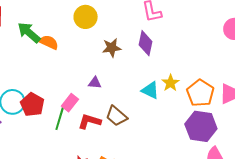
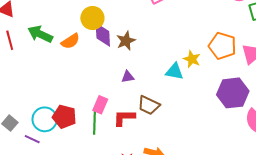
green arrow: (29, 32) -> (40, 34), moved
orange semicircle: (49, 42) -> (70, 41), moved, turned 138
purple diamond: (146, 43) -> (103, 35), moved
purple triangle: (95, 83) -> (128, 77), moved
orange pentagon: (200, 93) -> (222, 46), moved

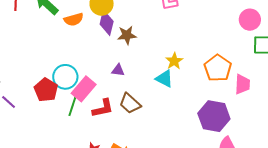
yellow star: (192, 59) -> (174, 61), moved
pink rectangle: (100, 105) -> (84, 89), size x1.4
red L-shape: (124, 118) -> (103, 108), turned 150
cyan circle: (45, 119) -> (65, 77), moved

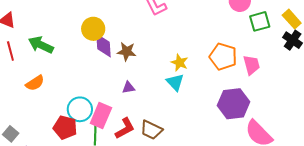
orange semicircle: (74, 19) -> (35, 83), moved
brown star: (127, 35) -> (127, 52), turned 30
cyan triangle: (164, 79) -> (175, 82), turned 36
brown trapezoid: (130, 103) -> (151, 130), moved

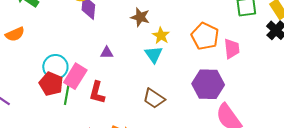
brown star: (127, 52) -> (140, 17), moved
red pentagon: (65, 127) -> (51, 84), moved
red L-shape: (125, 128) -> (97, 93), turned 125
brown trapezoid: (151, 130) -> (154, 98), moved

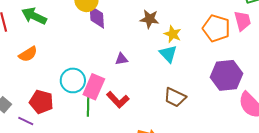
pink trapezoid: (232, 49) -> (243, 21), moved
red pentagon: (51, 84) -> (41, 102), moved
red L-shape: (97, 93) -> (118, 100), turned -50

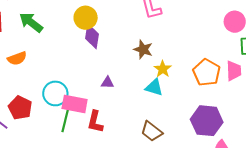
cyan triangle: (168, 54) -> (154, 87), turned -42
pink rectangle: (94, 87) -> (75, 104), turned 65
red L-shape: (118, 100) -> (95, 122), turned 45

